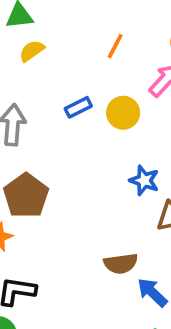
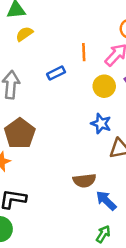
orange line: (115, 46) -> (84, 52), moved, turned -30
yellow circle: (123, 113) -> (104, 86), moved

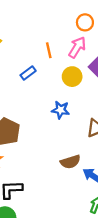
blue star: (101, 124) -> (61, 110), moved

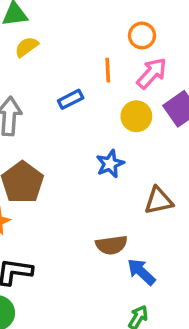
orange circle: (85, 22) -> (142, 36), moved
blue star: (61, 110) -> (110, 164), turned 30

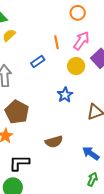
orange circle: (142, 36) -> (78, 13), moved
brown semicircle: (111, 245) -> (54, 142), moved

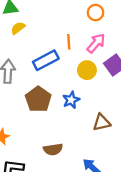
blue rectangle: (38, 62) -> (46, 60), size x1.6
brown pentagon: (17, 112) -> (38, 99), moved

